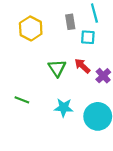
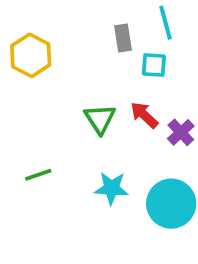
yellow hexagon: (31, 28) -> (31, 55), moved
green line: (22, 100) -> (38, 175), turned -40

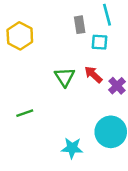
cyan star: (112, 188) -> (72, 148), moved

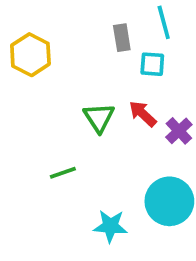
green line: (25, 113) -> (63, 173), moved

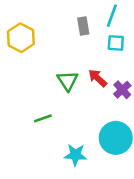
cyan line: (164, 22) -> (112, 16), turned 35
cyan square: (152, 64) -> (116, 43), moved

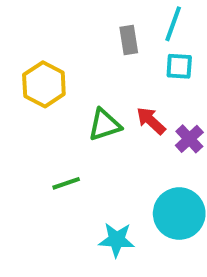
yellow hexagon: (21, 38) -> (44, 84), moved
green triangle: (68, 81) -> (105, 125), turned 45

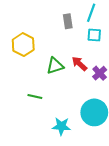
green line: (66, 183) -> (35, 97), turned 32

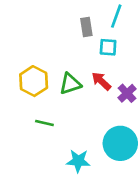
cyan square: (94, 35) -> (108, 47), moved
yellow hexagon: (23, 45) -> (34, 81), moved

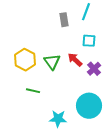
cyan square: (108, 47) -> (89, 41), moved
green triangle: (70, 84) -> (52, 62), turned -48

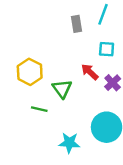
green triangle: (52, 62) -> (62, 89), moved

